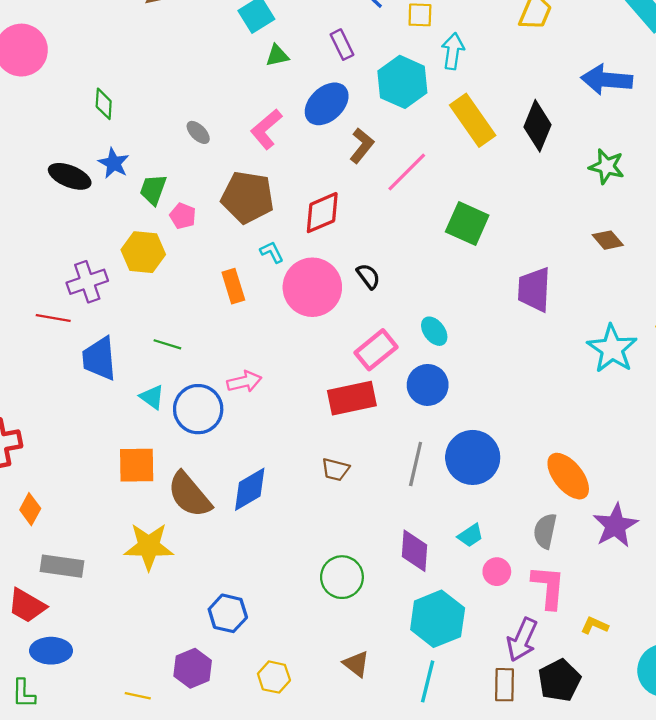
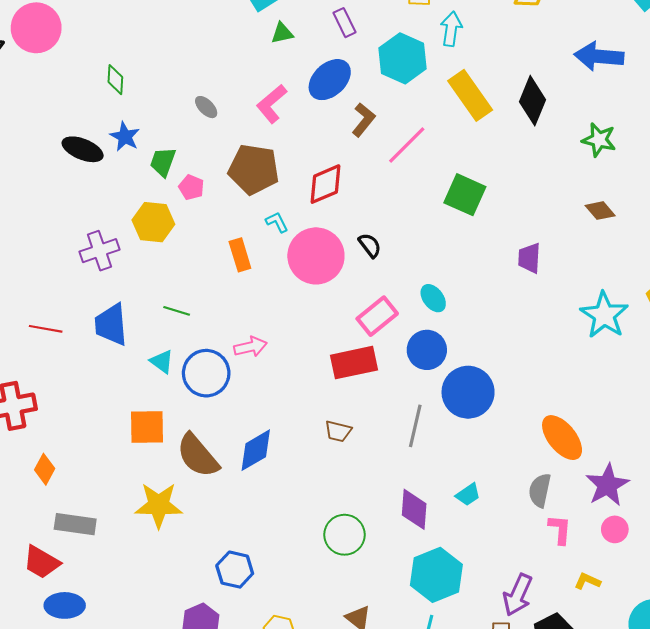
purple trapezoid: (534, 289) -> (529, 258), size x0.7
red line: (53, 318) -> (46, 329), moved
blue circle: (473, 457) -> (468, 392), moved
pink circle: (497, 572) -> (615, 529), moved
pink L-shape: (548, 587) -> (560, 529), moved, size x0.7

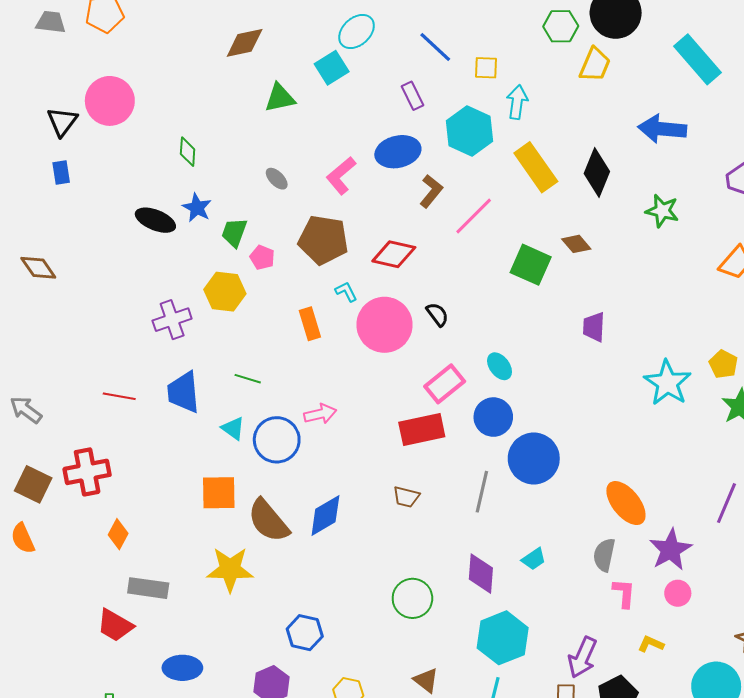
green triangle: (282, 33) -> (280, 98), moved, size x1.4
blue ellipse: (330, 80) -> (398, 152), turned 30
red diamond: (325, 184) -> (394, 254), turned 36
brown diamond: (600, 211) -> (576, 244), moved
blue ellipse: (65, 605) -> (182, 668), moved

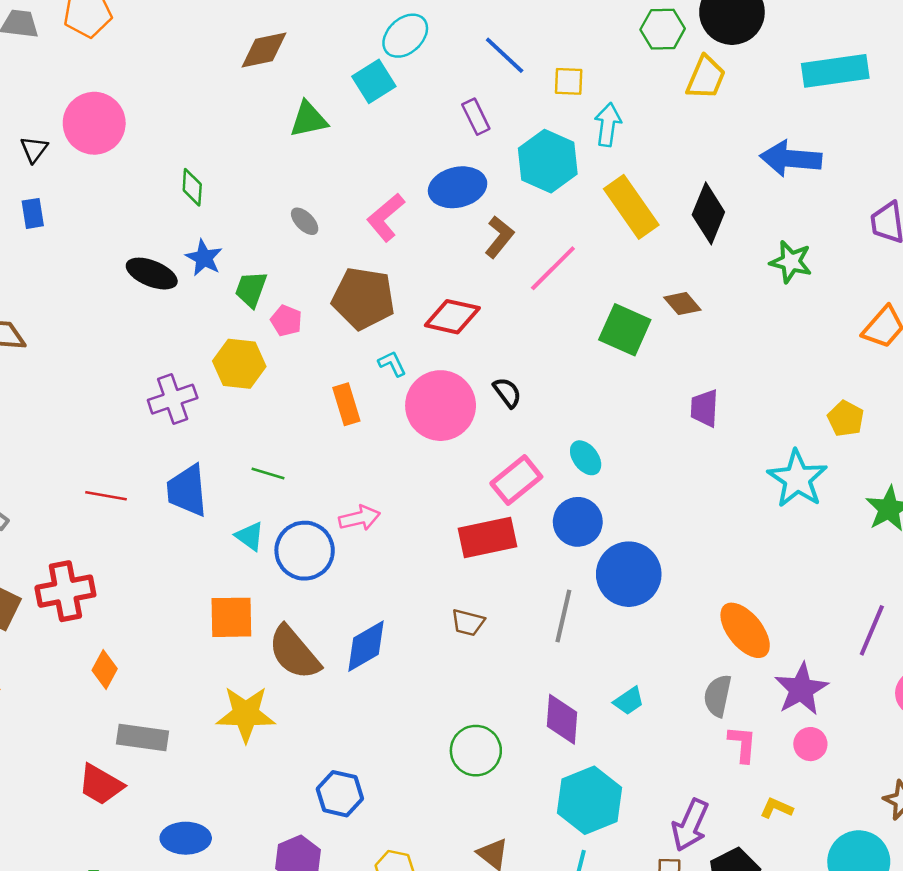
cyan rectangle: (697, 59) -> (835, 71), turned -57
black triangle: (62, 122) -> (34, 149), size x0.7
yellow pentagon: (723, 364) -> (846, 419), moved

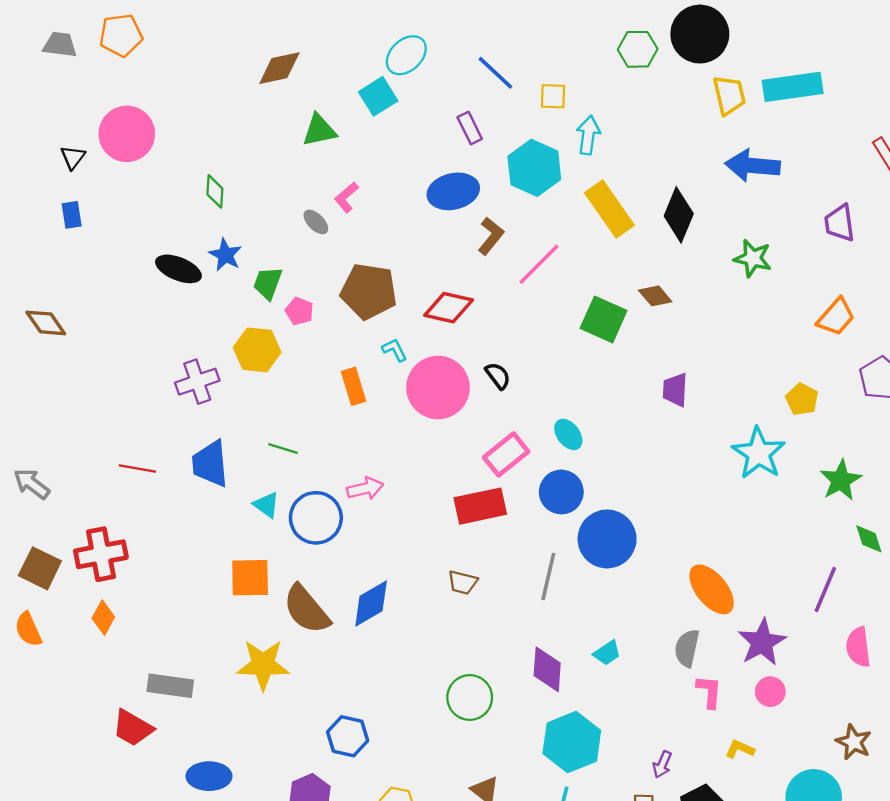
yellow trapezoid: (706, 77) -> (729, 95), moved, turned -36
pink L-shape: (386, 217) -> (346, 197), moved, size x0.7
orange diamond: (105, 670) -> (103, 618), moved
purple arrow: (690, 825) -> (662, 764), size x0.6

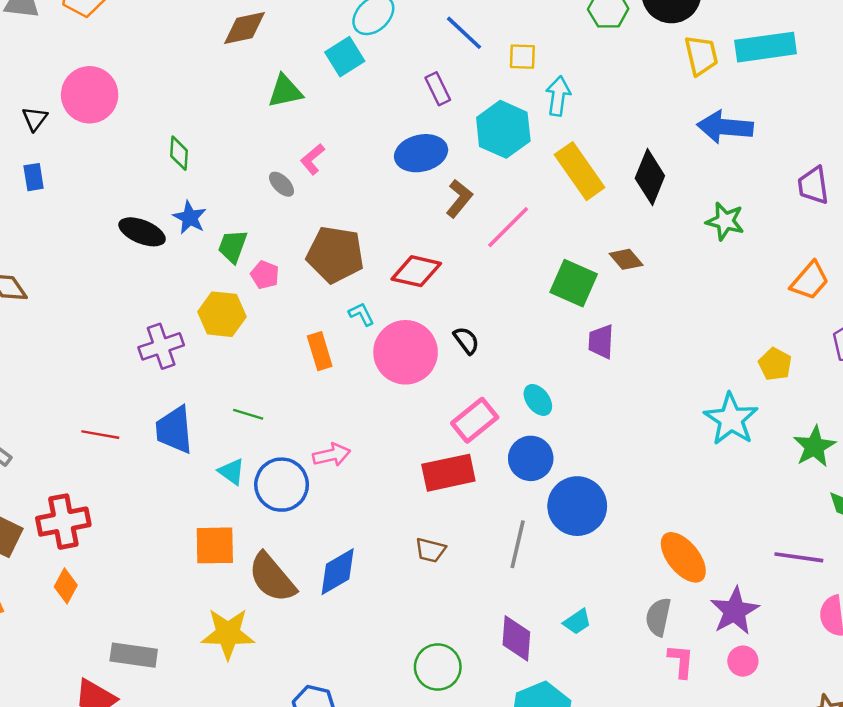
purple trapezoid: (675, 390) -> (601, 342), moved
purple line: (825, 589) -> (799, 557), turned 75

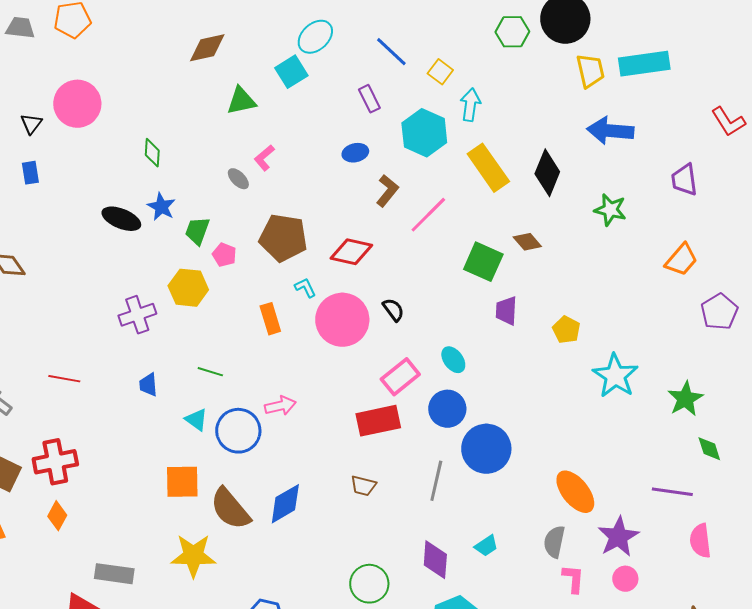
yellow square: (522, 57) -> (440, 72), turned 35
blue ellipse: (421, 153) -> (355, 153), size x0.6
yellow pentagon: (775, 364) -> (566, 330), moved
blue trapezoid: (174, 430) -> (148, 385), size x0.6
red line: (100, 435) -> (64, 379), moved

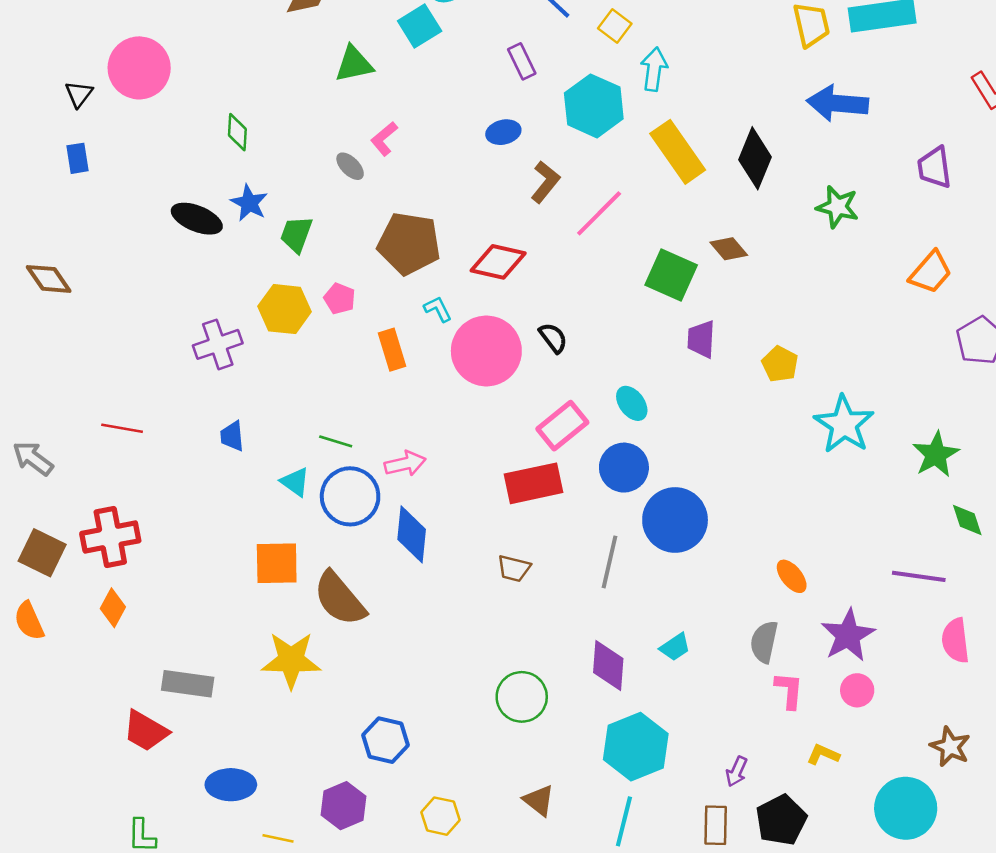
pink pentagon: (224, 255) -> (340, 299), moved
green line: (210, 372) -> (336, 441), moved
orange ellipse: (575, 492) -> (792, 576), size x0.6
blue diamond: (285, 504) -> (412, 534), moved, turned -54

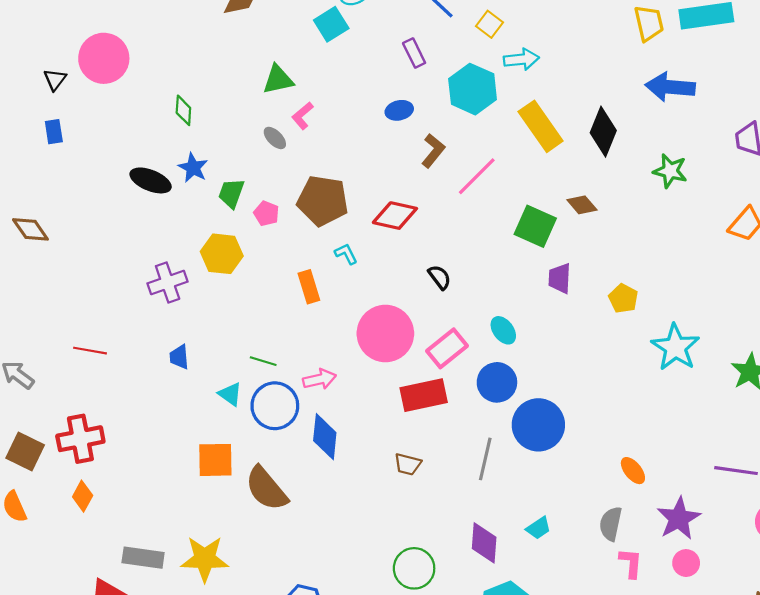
green triangle: (354, 64) -> (278, 80), moved
cyan arrow: (654, 69) -> (521, 59), turned 76
pink pentagon: (340, 299) -> (266, 213), moved
pink circle: (486, 351) -> (385, 334), moved
yellow star: (291, 660) -> (205, 559), moved

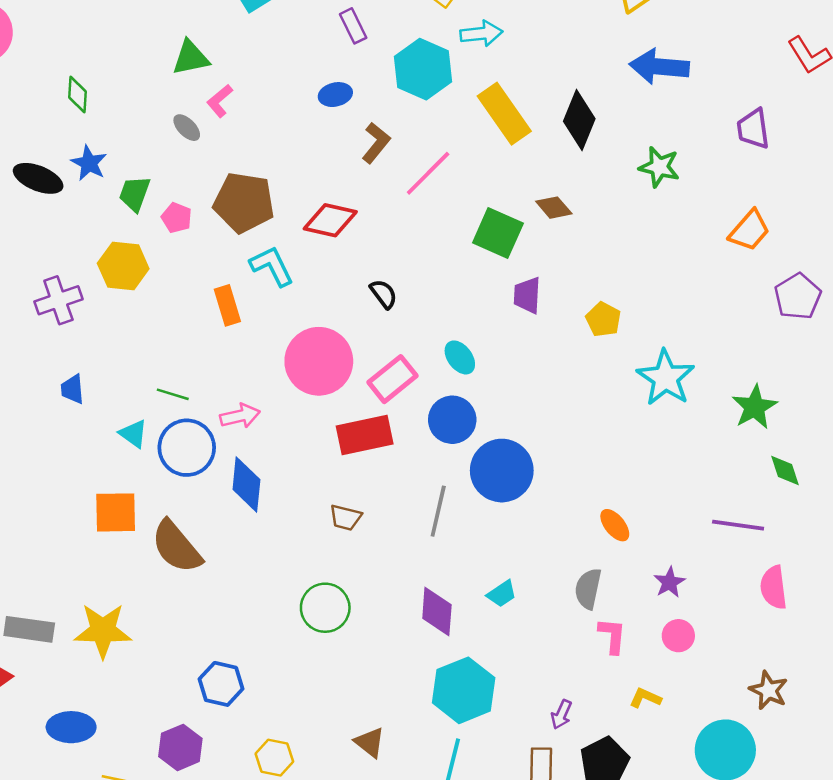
cyan L-shape: (346, 254) -> (272, 266), size x1.6
purple star: (679, 518) -> (669, 582), size x0.6
green circle: (414, 568) -> (325, 608), moved

